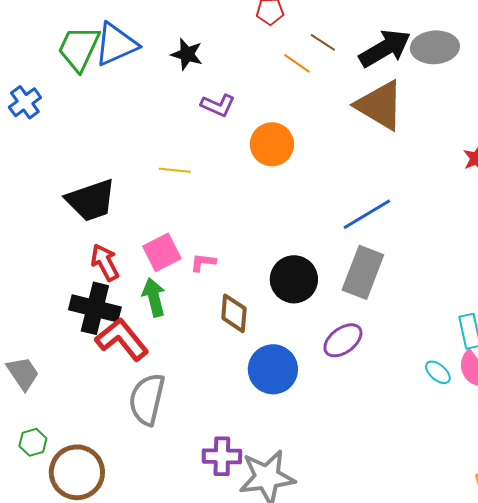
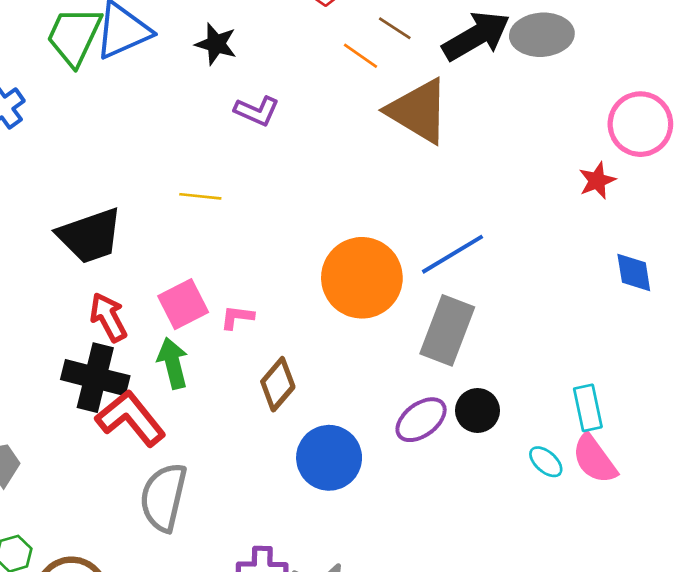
brown triangle: (380, 105) -> (418, 111), moved
orange circle: (272, 144) -> (362, 278), moved, size x1.4
black circle: (294, 279) -> (478, 410), moved, size x0.7
brown diamond: (234, 313) -> (278, 384), turned 36

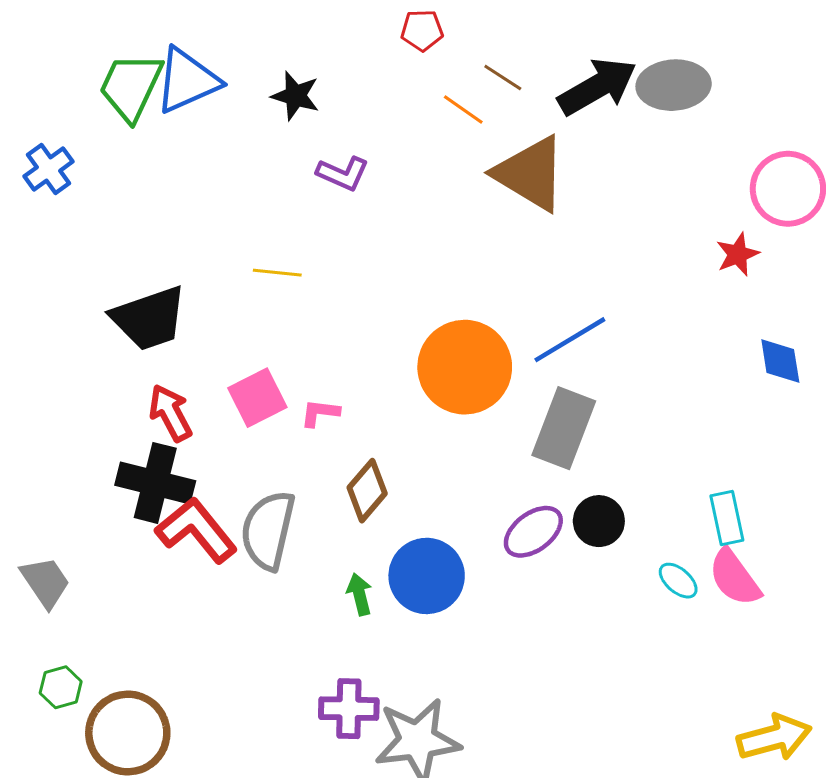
green arrow: (173, 363) -> (360, 594), moved, size x0.7
gray semicircle: (164, 497) -> (268, 530), moved

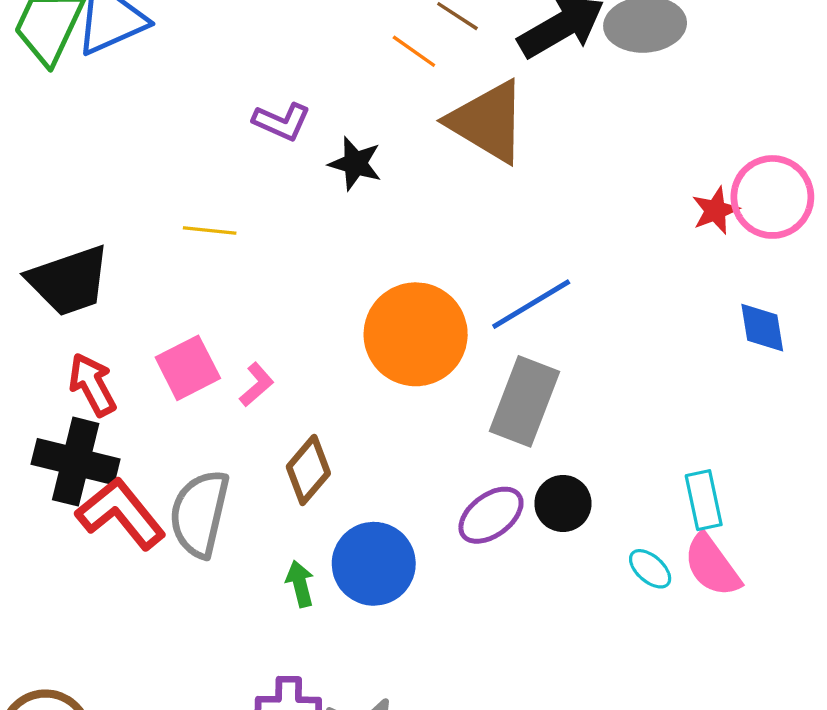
black star: (295, 96) -> (355, 163), moved
pink circle: (788, 189) -> (772, 197), moved
pink L-shape: (320, 413) -> (256, 385), turned 132

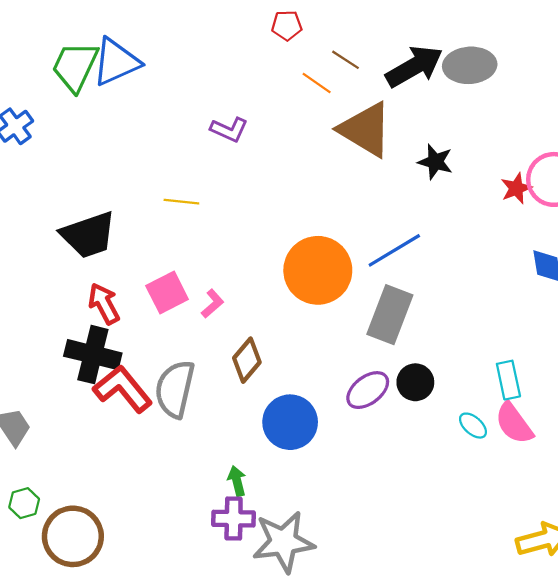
black star: (355, 163) -> (435, 162), moved
green arrow: (300, 584) -> (237, 481), moved

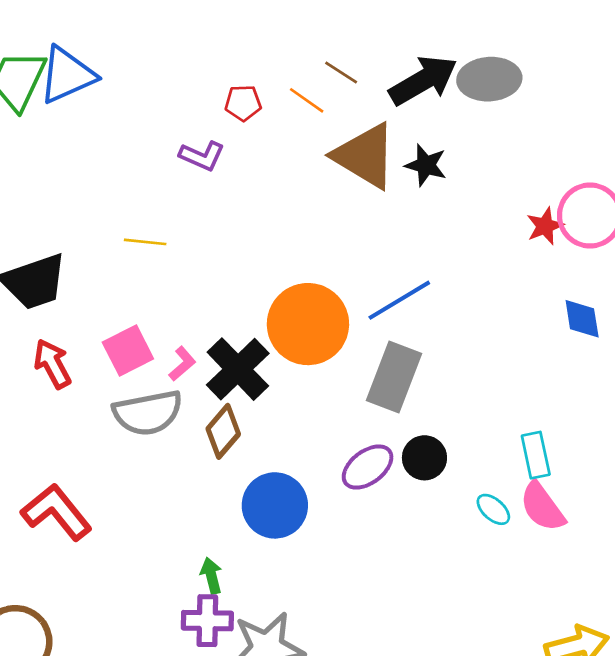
red pentagon: (287, 25) -> (243, 103), moved
black star: (435, 162) -> (426, 165), moved
black cross: (93, 355) -> (238, 369), moved, turned 32
red L-shape: (123, 389) -> (56, 512), moved
gray semicircle: (175, 389) -> (148, 413), moved, turned -114

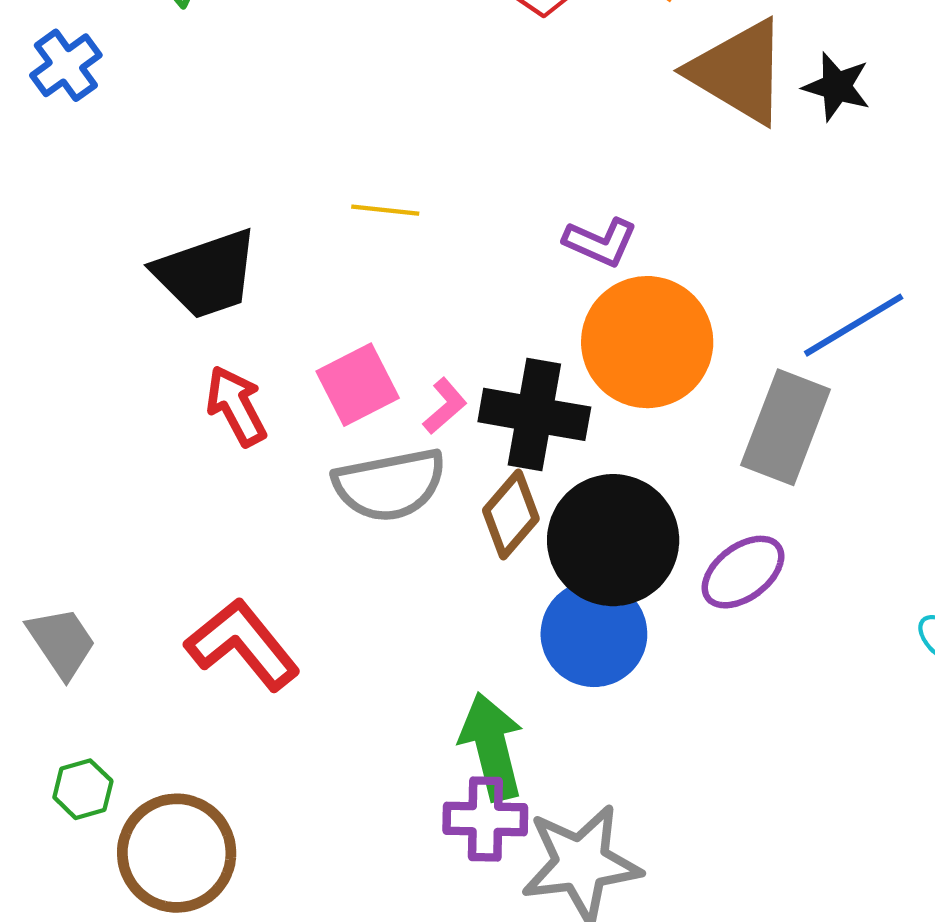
purple L-shape: (202, 156) -> (600, 242), moved
blue line: (399, 300) -> (854, 325), moved
black cross: (238, 369) -> (534, 414), turned -36
black circle: (424, 458) -> (613, 540), moved, size x1.8
green arrow: (211, 576) -> (492, 747), size x1.8

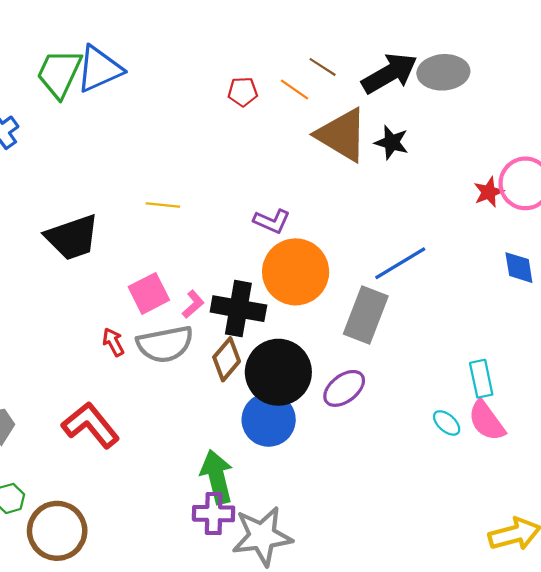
red arrow: (236, 406) -> (113, 342), moved, size x0.7

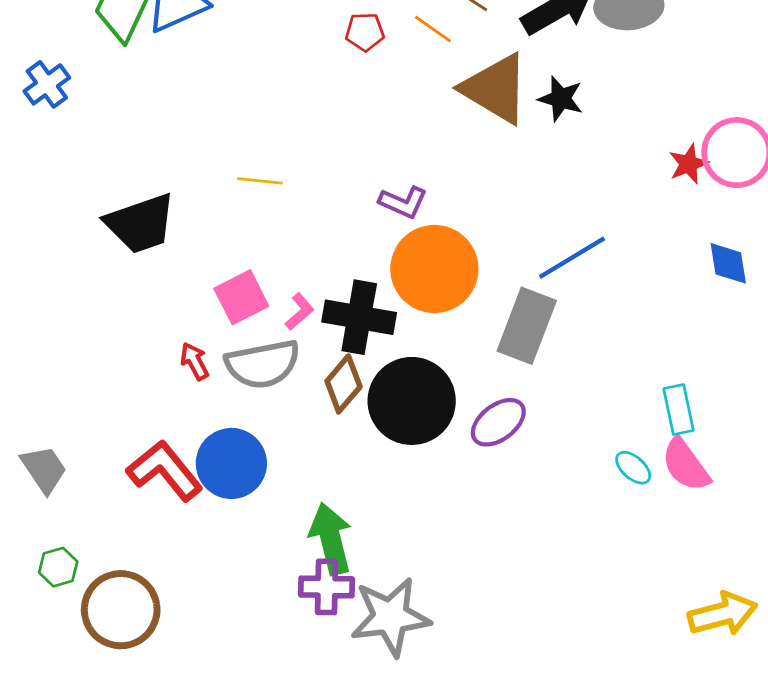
blue circle: (269, 420) -> (231, 463), moved

